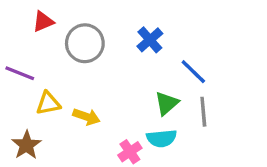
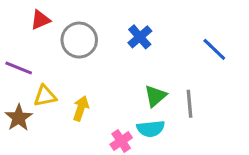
blue line: (193, 72) -> (214, 49), moved
yellow arrow: (87, 117) -> (81, 108), turned -90
brown star: (26, 145) -> (19, 118), moved

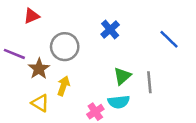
gray circle: (79, 40) -> (65, 47), moved
yellow triangle: (45, 96) -> (40, 103), moved, turned 42
brown star: (19, 118) -> (39, 69), moved

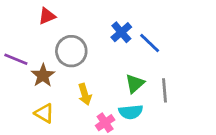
red triangle: (32, 16) -> (47, 16), moved
blue line: (169, 39) -> (150, 43), moved
yellow arrow: (63, 86) -> (85, 94), moved, turned 144

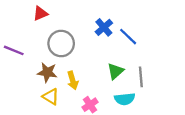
brown star: (43, 75) -> (47, 72), moved, turned -30
cyan semicircle: (131, 112) -> (125, 99), moved
yellow triangle: (44, 113) -> (51, 97), moved

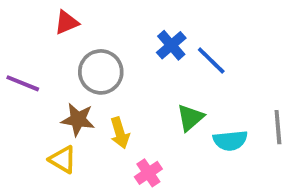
gray line: (141, 77) -> (278, 127), moved
yellow triangle: (51, 97) -> (63, 160), moved
cyan semicircle: (125, 99) -> (230, 140), moved

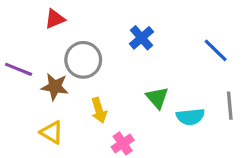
blue line: (211, 60) -> (216, 50), moved
green triangle: (190, 118) -> (157, 98), turned -30
brown star: (78, 120) -> (55, 87), moved

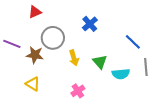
blue line: (216, 50) -> (133, 42), moved
yellow arrow: (99, 110) -> (74, 58), moved

